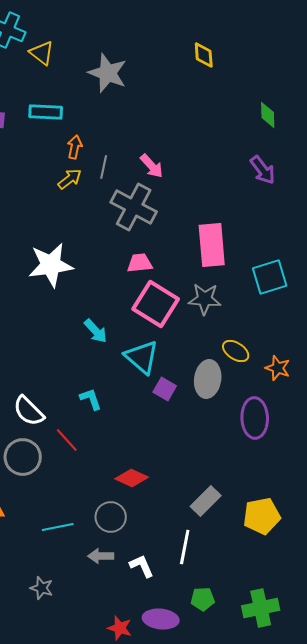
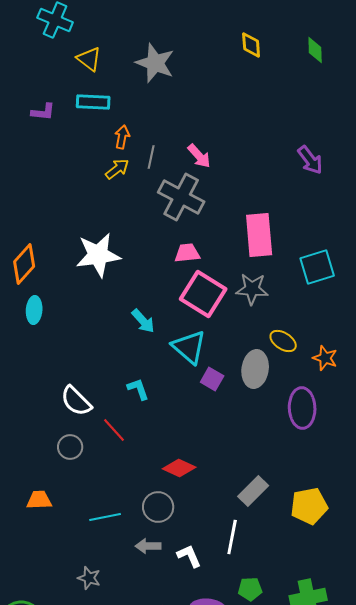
yellow triangle: (42, 53) -> (89, 59), moved
green diamond: (268, 115) -> (315, 50), moved
gray circle: (23, 457) -> (70, 447), size x0.7

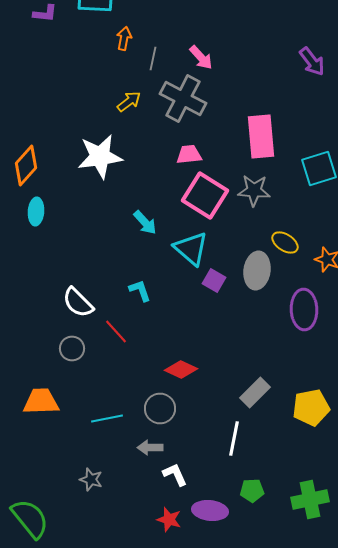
yellow arrow: (117, 169) -> (129, 102), moved
orange trapezoid: (39, 500) -> (41, 402), size x1.4
white L-shape: (189, 556) -> (175, 474), moved

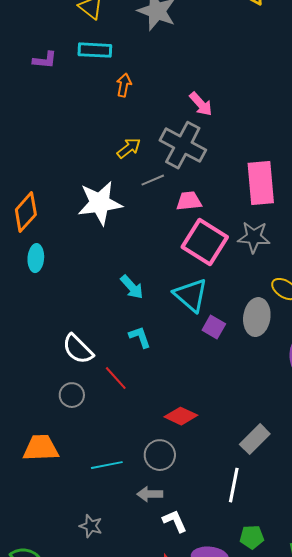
gray line: (153, 58) -> (153, 180), moved, turned 55
cyan arrow: (145, 222) -> (132, 287), moved

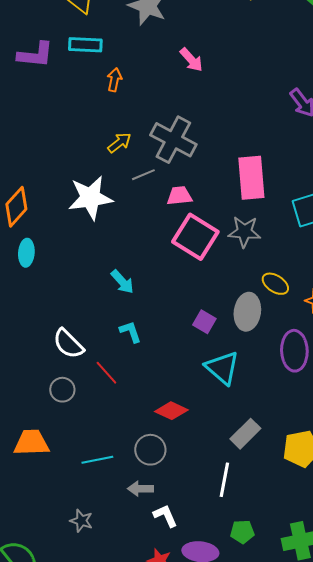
purple L-shape: (45, 60) -> (35, 55), size x1.5
pink arrow: (201, 104) -> (191, 60), moved
cyan triangle: (191, 295) -> (222, 368), moved

